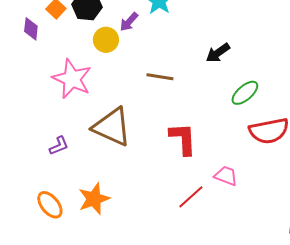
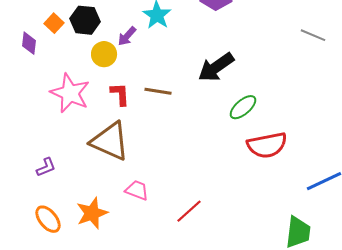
black arrow: (218, 53) -> (216, 67), size x1.5
red L-shape: (183, 139) -> (120, 94), moved, size x0.7
purple L-shape: (59, 146) -> (46, 167), moved
pink trapezoid: (226, 176) -> (137, 190), moved

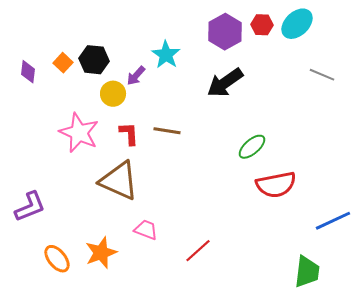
purple diamond: (29, 43) -> (28, 72), moved
black arrow: (216, 67) -> (225, 83), moved
purple L-shape: (46, 167) -> (30, 207), moved, size x1.6

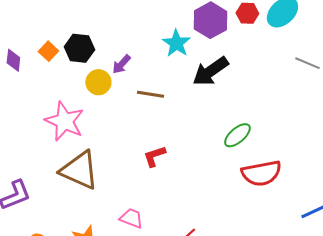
cyan star: (166, 55) -> (176, 43), moved
brown line: (167, 131) -> (150, 94), moved
red L-shape: (129, 134) -> (154, 156), moved, turned -105
brown triangle: (119, 181) -> (79, 170), moved

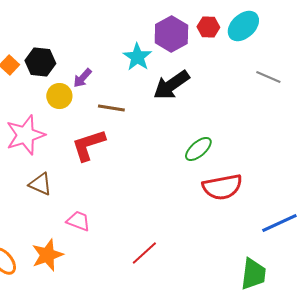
pink star: (64, 121) -> (25, 135), turned 30
red L-shape: (154, 156) -> (88, 145), moved, size x1.5
brown triangle: (79, 170) -> (40, 184), size x0.6
pink trapezoid: (131, 218) -> (78, 221), moved

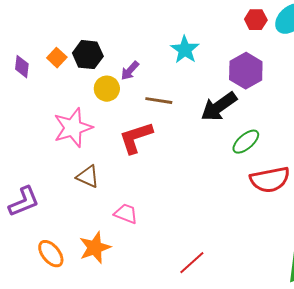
purple hexagon: (171, 34) -> (246, 71), moved
black arrow: (171, 85) -> (219, 107), moved
red line: (144, 253) -> (192, 263), moved

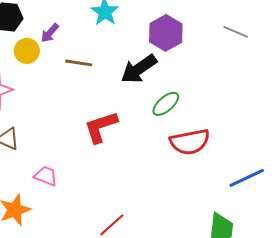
red L-shape: (136, 138) -> (101, 127), moved

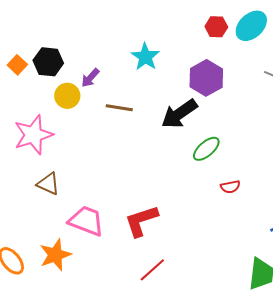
red L-shape: (101, 127) -> (141, 221), moved
red semicircle: (190, 142) -> (230, 187), size x0.5
pink trapezoid: (46, 176) -> (86, 221), size x1.5

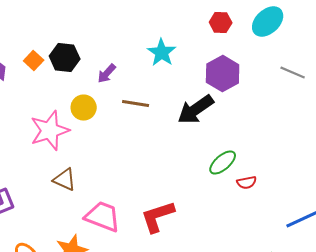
red hexagon: (216, 27) -> (221, 22), moved
yellow circle: (67, 96) -> (84, 108), moved
green ellipse: (206, 149) -> (223, 162), moved

